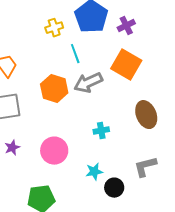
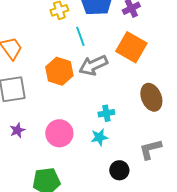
cyan star: (94, 172) -> (99, 137), moved

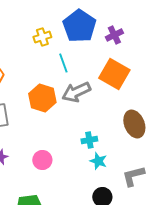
pink circle: (59, 133) -> (42, 160), size x0.7
cyan star: (99, 137) -> (98, 161), moved, turned 30

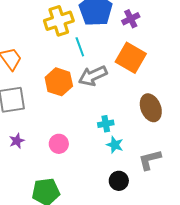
yellow cross: (42, 37) -> (59, 21), size x1.6

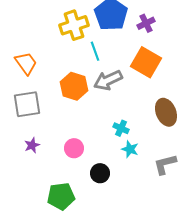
cyan cross: (106, 124) -> (121, 128), turned 35
black circle: (119, 181) -> (100, 173), moved

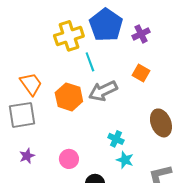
orange square: (146, 62) -> (141, 73), size x0.6
orange trapezoid: (26, 63) -> (31, 84), moved

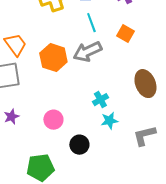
cyan line: (90, 62) -> (91, 23), moved
cyan cross: (116, 139) -> (100, 100), turned 35
cyan star: (125, 160) -> (109, 121), turned -30

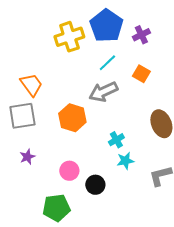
cyan line: (91, 23) -> (107, 63), turned 66
orange hexagon: (53, 58) -> (72, 118), moved
pink circle: (53, 120) -> (69, 171), moved

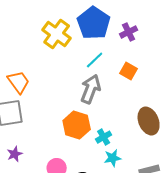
yellow cross: (69, 37) -> (57, 34), turned -36
gray arrow: (103, 92) -> (91, 89), turned 136
orange hexagon: (72, 118) -> (77, 125), moved

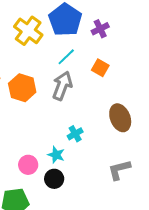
orange hexagon: (77, 125) -> (22, 88), moved
cyan star: (113, 158) -> (56, 155), moved, turned 30

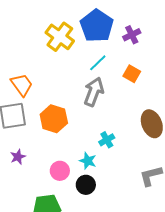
orange hexagon: (22, 88) -> (54, 119), moved

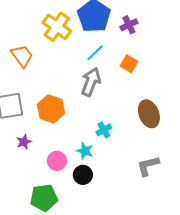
orange trapezoid: (22, 85) -> (22, 56), moved
purple star: (18, 157) -> (24, 142), moved

